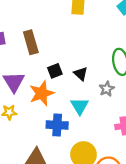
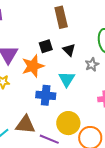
brown rectangle: (31, 42) -> (61, 17), moved

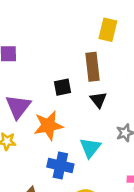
black square: (46, 46) -> (63, 87), moved
black triangle: (69, 50) -> (98, 100), moved

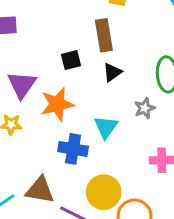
black triangle: (98, 100) -> (112, 72), turned 36

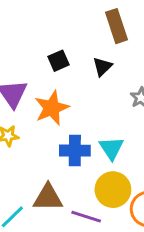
brown rectangle: (104, 35) -> (116, 26), moved
cyan triangle: (106, 127) -> (111, 148), moved

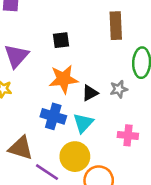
black triangle: (102, 67) -> (90, 93), moved
orange star: (52, 108) -> (63, 79), moved

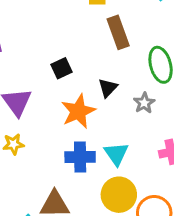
black triangle: (90, 93) -> (108, 88), moved

